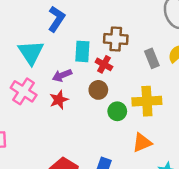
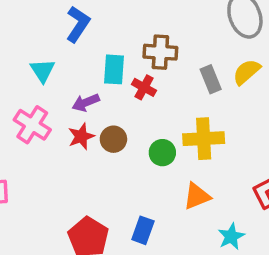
cyan triangle: (31, 52) -> (42, 71), size x0.7
brown circle: (98, 90) -> (113, 139), moved

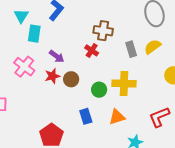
cyan rectangle: (114, 69) -> (34, 34), moved
cyan triangle: (42, 71) -> (21, 16), moved
purple arrow: (86, 103) -> (57, 56), turned -126
blue rectangle: (143, 230) -> (86, 116), moved, turned -42

